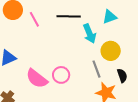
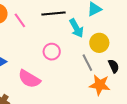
pink circle: (61, 75) -> (52, 52), moved

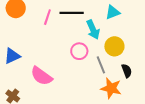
pink line: (20, 20) -> (47, 17), moved, turned 49
pink circle: (52, 52) -> (79, 51), moved

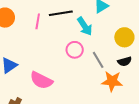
yellow circle: (114, 46) -> (124, 37), moved
black semicircle: (127, 71) -> (125, 61), turned 104

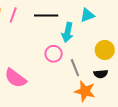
pink line: (38, 21) -> (13, 15), moved
cyan arrow: (85, 26) -> (67, 32), turned 36

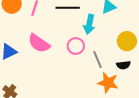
pink semicircle: (15, 78) -> (39, 43), moved

